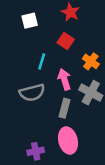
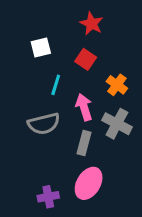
white square: (30, 21) -> (41, 48), moved
pink ellipse: (68, 141) -> (89, 183), turned 45

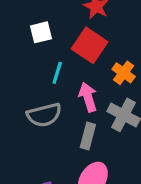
red square: (86, 59) -> (90, 45), size x1.5

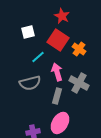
cyan line: (57, 73) -> (38, 57), turned 32
orange cross: (124, 73) -> (79, 49), moved

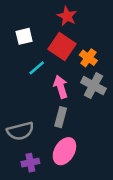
gray semicircle: (30, 83) -> (20, 131), moved
gray cross: (79, 83) -> (93, 86), moved

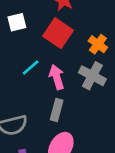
orange cross: (88, 58) -> (98, 44), moved
cyan line: (37, 68) -> (31, 67), moved

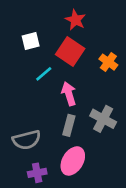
cyan line: (31, 67) -> (44, 74), moved
gray cross: (92, 76) -> (103, 119), moved

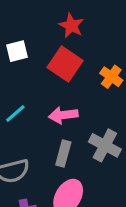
cyan line: (44, 74) -> (15, 113), moved
pink arrow: (69, 94) -> (63, 115), turned -80

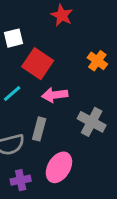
red square: (65, 64) -> (38, 64), moved
gray rectangle: (63, 153) -> (39, 129), moved

